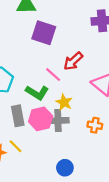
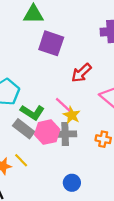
pink line: (53, 75) -> (63, 105), moved
green L-shape: (37, 93) -> (32, 112), moved
gray rectangle: (18, 116) -> (24, 129), turned -42

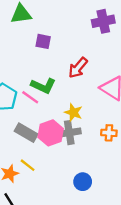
purple square: (51, 43) -> (43, 41), size x0.6
pink line: (63, 105) -> (30, 97), moved
green L-shape: (32, 112) -> (43, 86), moved

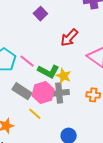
purple square: (43, 41) -> (40, 14), turned 32
green L-shape: (43, 86) -> (48, 71), moved
yellow line: (28, 165) -> (35, 114), moved

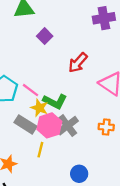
yellow star: (64, 76) -> (39, 108), moved
gray cross: (59, 93) -> (68, 126), turned -30
yellow line: (35, 114) -> (40, 150), turned 64

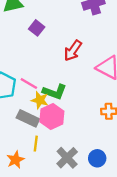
gray cross: (68, 126) -> (67, 158), moved
yellow line: (40, 150) -> (36, 144), moved
blue circle: (79, 174) -> (97, 158), moved

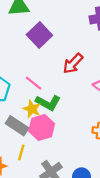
purple square: (37, 28) -> (39, 35), size x1.5
pink line: (29, 84) -> (34, 83), moved

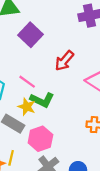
pink hexagon: (42, 127) -> (40, 139), moved
yellow line: (21, 153) -> (11, 158), moved

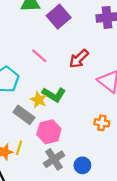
purple square: (31, 35) -> (59, 17), moved
pink line: (27, 82) -> (39, 56), moved

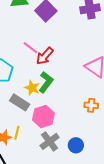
red arrow: (79, 59) -> (45, 56), moved
green L-shape: (54, 95) -> (46, 82), turned -80

